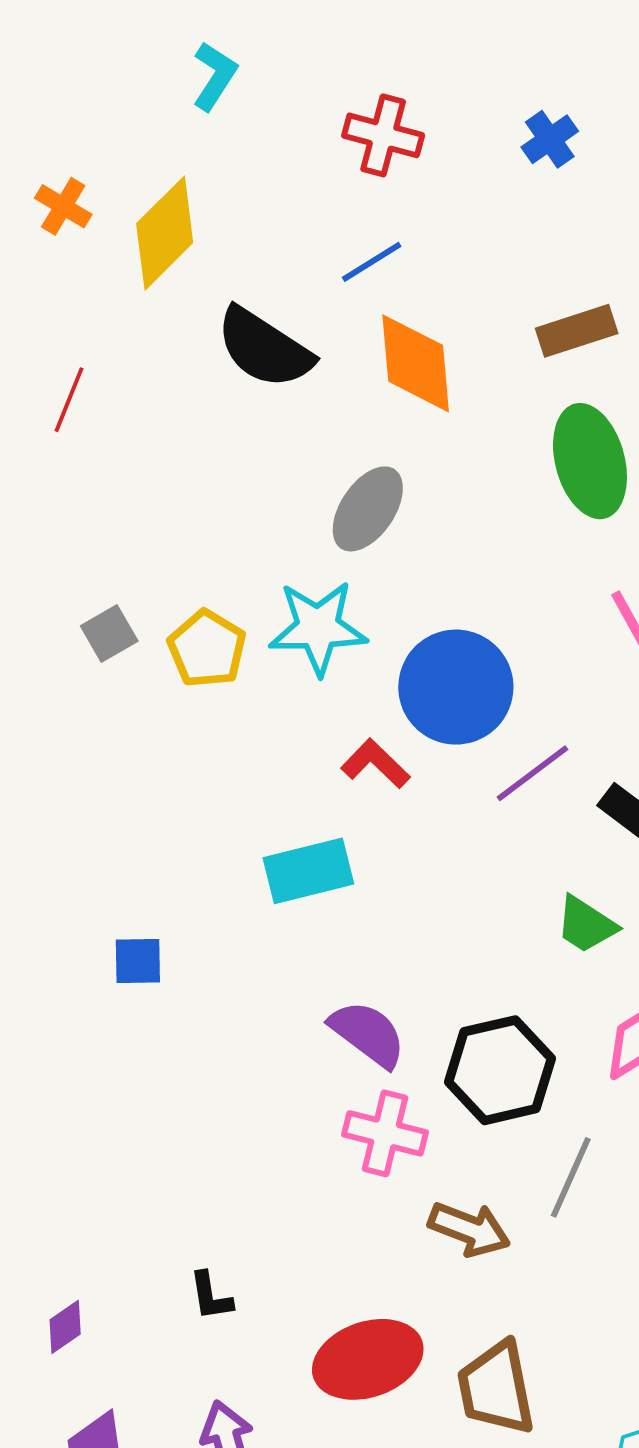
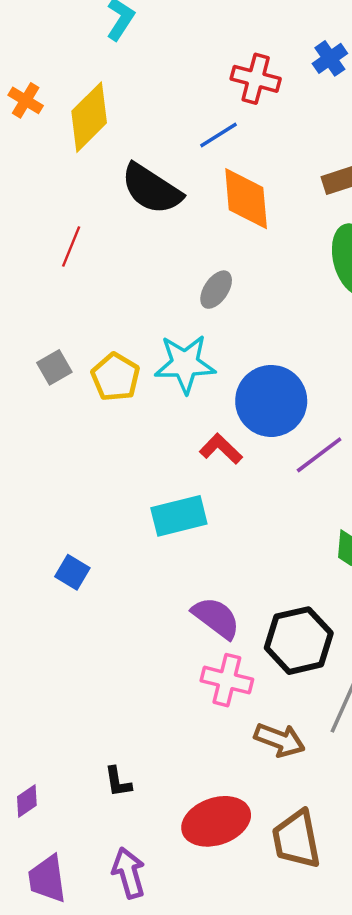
red cross: (383, 135) -> (256, 79), moved
red line: (69, 400) -> (71, 246), moved
gray ellipse: (368, 509) -> (216, 290), size x0.7
blue square: (138, 961) -> (72, 572), turned 32

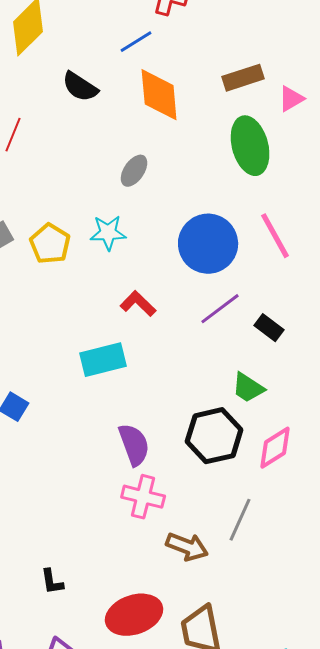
black semicircle: (151, 189) -> (80, 87), size x0.7
cyan star: (185, 364) -> (108, 233), size x0.7
blue circle: (271, 401) -> (208, 244), moved
purple semicircle: (216, 618) -> (134, 445), turned 33
black hexagon: (299, 641) -> (214, 436), moved

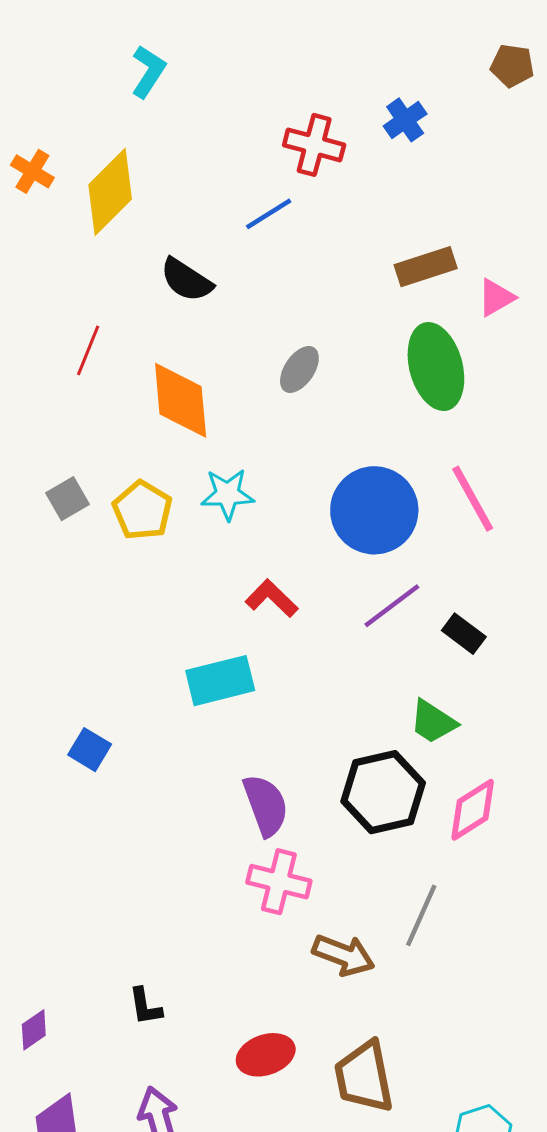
orange diamond: (159, 95) -> (181, 400), moved
gray ellipse: (134, 171) -> (299, 369), moved
red ellipse: (134, 615) -> (266, 1055), size x0.7

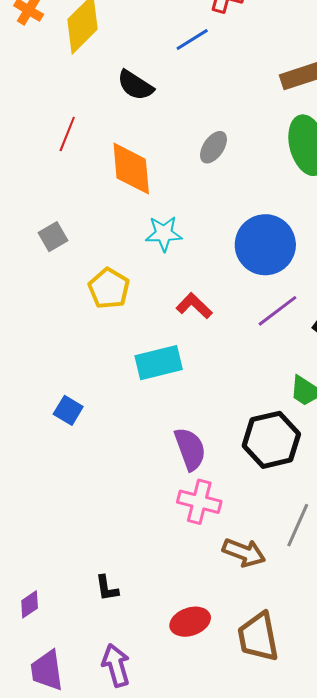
yellow pentagon: (142, 510) -> (109, 288), moved

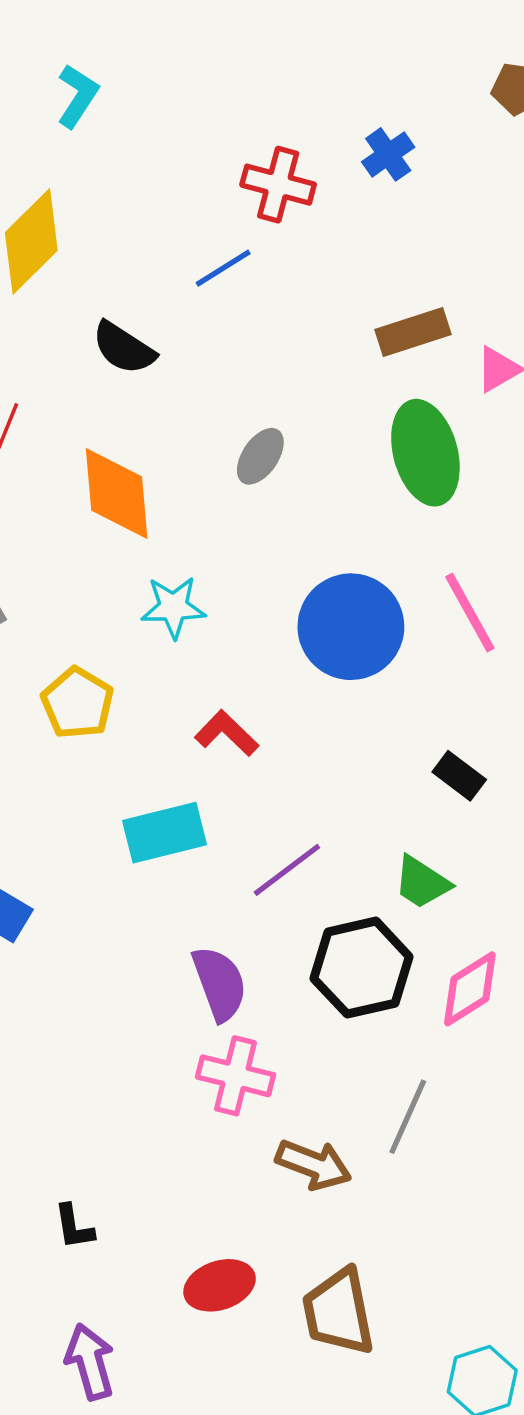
purple line: (277, 311) -> (287, 870), moved

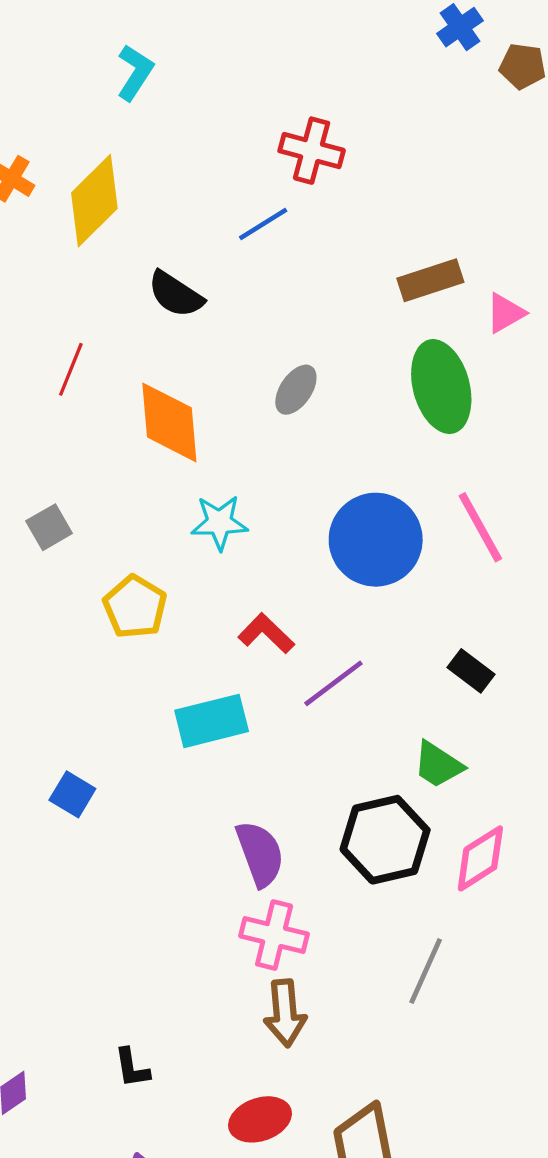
blue cross: (388, 154) -> (460, 27), moved
purple line: (287, 870) -> (333, 683), moved
brown arrow: (314, 1165) -> (285, 1013), moved, turned 64

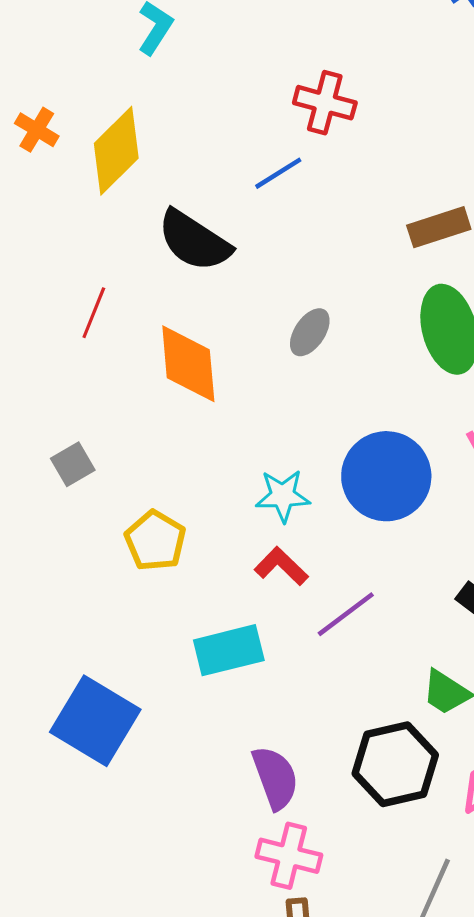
black semicircle: (176, 294) -> (194, 241), size x1.4
cyan star: (219, 522) -> (283, 496), moved
blue square: (72, 794) -> (95, 721), size x2.0

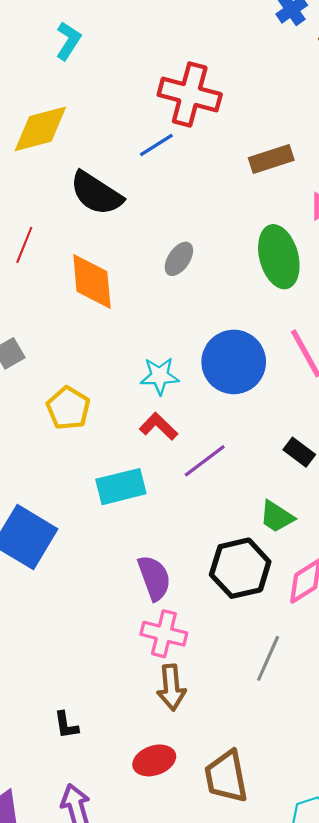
red cross: (325, 103) -> (190, 95), size x1.4
yellow diamond: (116, 151) -> (40, 129), turned 30
brown rectangle: (439, 227) -> (271, 159), moved

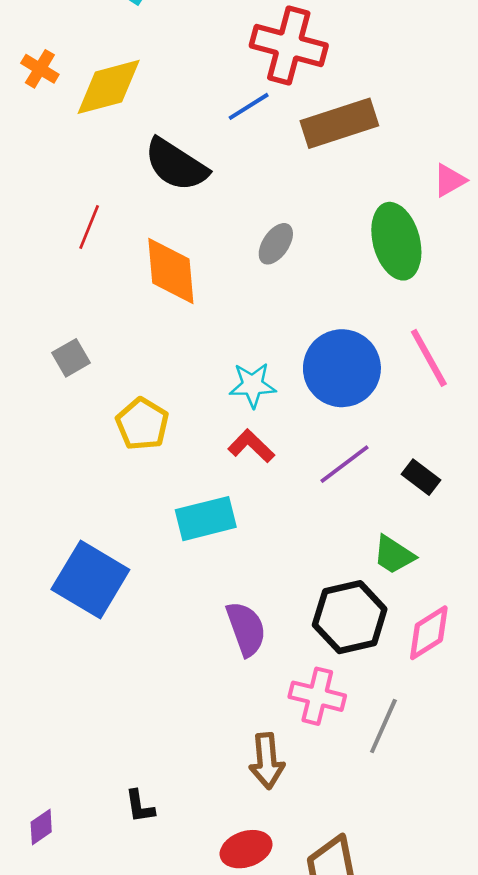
brown rectangle: (271, 159) -> (339, 123), moved, size x1.4
purple line: (205, 461) -> (345, 464), moved
pink cross: (164, 634) -> (317, 696), moved

